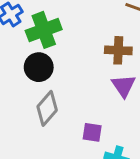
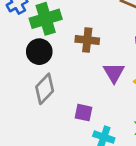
brown cross: (118, 50) -> (87, 40), moved

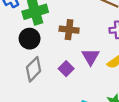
purple square: (84, 113) -> (66, 69), moved, turned 32

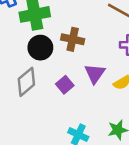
black circle: (30, 39) -> (40, 48), moved

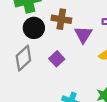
purple triangle: (95, 74) -> (83, 34), moved

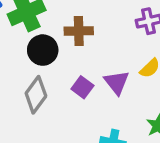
purple triangle: (83, 34) -> (117, 82), moved

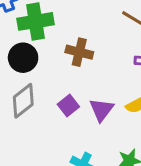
black circle: (43, 50) -> (23, 58), moved

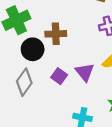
black circle: (23, 58) -> (33, 49), moved

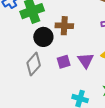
purple square: (59, 76) -> (64, 62), turned 32

